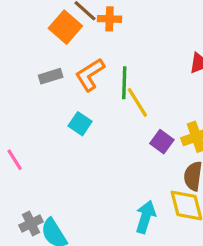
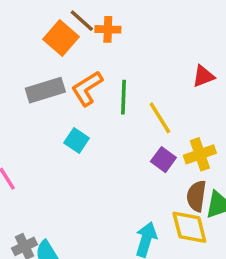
gray rectangle: (51, 76) -> (45, 90), size x1.5
yellow line: (137, 102) -> (160, 118), moved

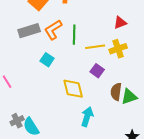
yellow line: (160, 118) -> (95, 47), turned -66
yellow cross: (200, 154) -> (118, 49), moved
yellow diamond: (189, 227) -> (73, 89), moved

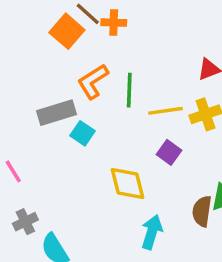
gray rectangle: (29, 31) -> (57, 113), moved
brown semicircle: (116, 92) -> (202, 211), moved
gray cross: (17, 121) -> (25, 222), moved

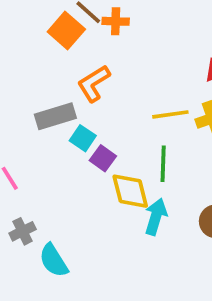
green line: (129, 90) -> (163, 164), moved
purple square: (169, 152) -> (103, 158), moved
cyan arrow: (152, 232) -> (156, 217), moved

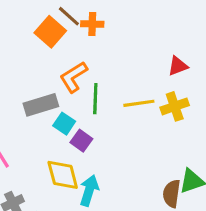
green line: (163, 164) -> (95, 99), moved
yellow diamond: (130, 191) -> (63, 175), moved
cyan arrow: (156, 217) -> (89, 190), moved

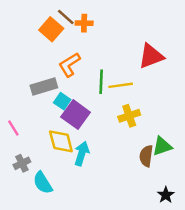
red triangle: (178, 66) -> (151, 56), size x1.6
green line: (95, 99) -> (101, 82), moved
yellow cross: (175, 106) -> (129, 116), moved
purple square: (81, 141) -> (76, 115), size x1.6

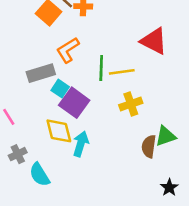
red triangle: (151, 56) -> (154, 41), turned 48

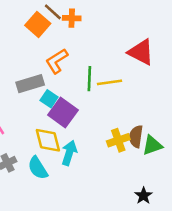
yellow cross: (131, 104) -> (118, 140), moved
brown semicircle: (149, 146) -> (136, 136), moved
cyan semicircle: (40, 175) -> (38, 168), moved
black star: (169, 188) -> (143, 196), moved

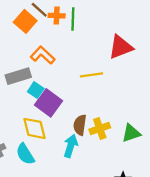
red triangle: (141, 52) -> (121, 47), turned -48
orange L-shape: (57, 61) -> (43, 55), turned 75
green line: (89, 79) -> (73, 19), moved
brown semicircle: (136, 136) -> (80, 125), moved
cyan arrow: (69, 153) -> (71, 146), moved

